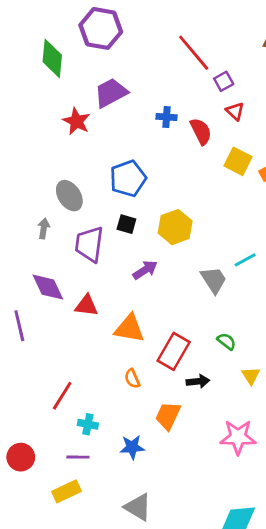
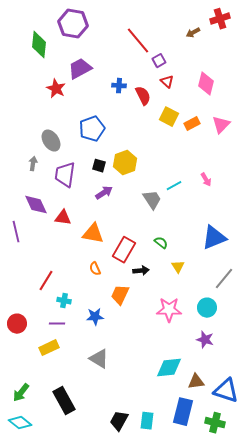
black square: (126, 224) -> (99, 166), moved

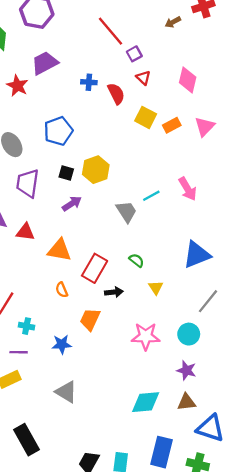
pink arrow: (206, 180) -> (188, 189), size x1.5
brown triangle: (196, 382) -> (186, 402), moved

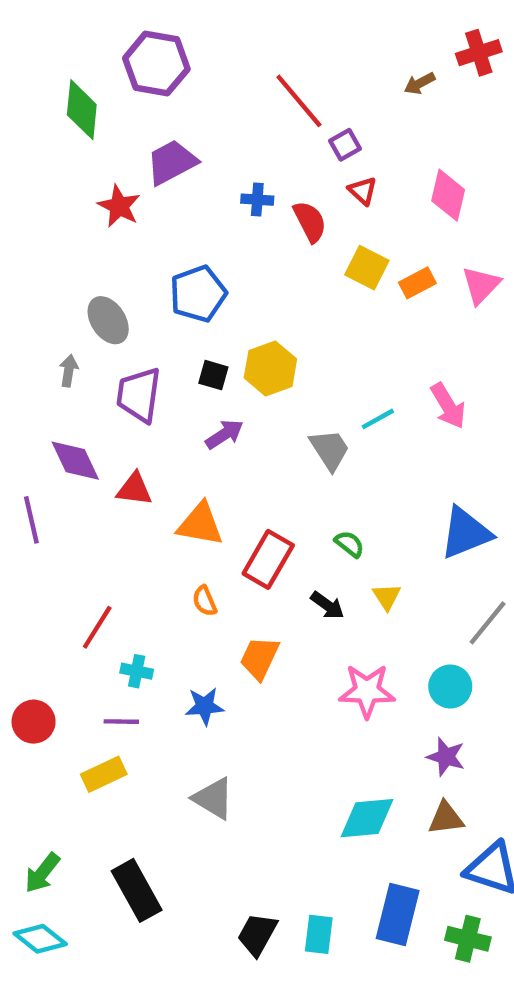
black arrow: (114, 292) -> (327, 605), moved, turned 42

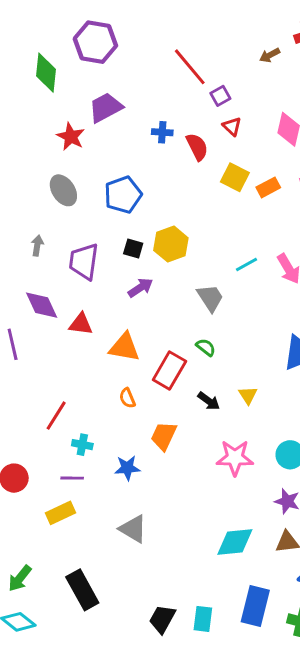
gray ellipse: (108, 320) -> (63, 190), moved
cyan line: (378, 419) -> (246, 264), moved
green semicircle: (349, 544) -> (206, 347), moved

